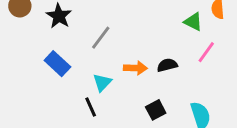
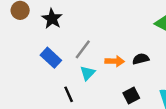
gray line: (101, 38) -> (83, 49), moved
black line: (91, 107) -> (69, 94), moved

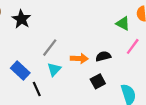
blue rectangle: (51, 58) -> (20, 70), moved
black square: (131, 95) -> (98, 81), moved

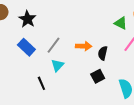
black semicircle: (103, 56) -> (103, 53), turned -64
orange arrow: (79, 58) -> (84, 46), moved
blue rectangle: (20, 70) -> (26, 47), moved

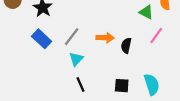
black square: (98, 76) -> (122, 86), moved, turned 32
black line: (41, 83) -> (81, 84), moved

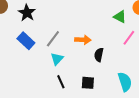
black semicircle: (126, 46) -> (99, 55), moved
black square: (122, 86) -> (88, 83), moved

